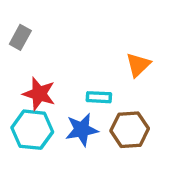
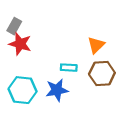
red star: (39, 94) -> (20, 44), moved
brown hexagon: (130, 130) -> (102, 74), moved

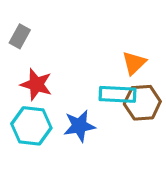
red star: (20, 44) -> (36, 84), moved
cyan rectangle: (69, 68) -> (117, 94), moved, size x1.5

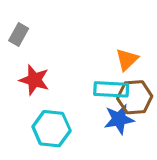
cyan hexagon: (31, 126) -> (52, 129), moved
blue star: (79, 126) -> (119, 119), moved

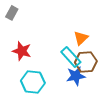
gray rectangle: (19, 34) -> (12, 13), moved
cyan rectangle: (111, 89) -> (71, 57), turned 45

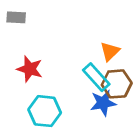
gray rectangle: (12, 13) -> (16, 17), turned 64

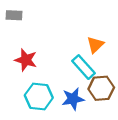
brown hexagon: (117, 84) -> (101, 88), moved
blue star: (103, 103) -> (73, 99), moved

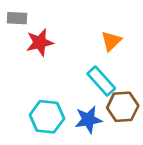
orange triangle: (95, 45) -> (111, 41), moved
red star: (26, 60) -> (40, 42), moved, turned -30

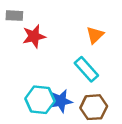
brown hexagon: (123, 107) -> (94, 107), moved
blue star: (88, 120) -> (61, 101), moved

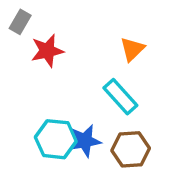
gray rectangle: (14, 16) -> (20, 22), turned -63

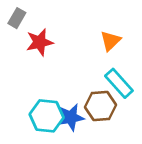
cyan rectangle: (120, 97) -> (119, 83), moved
brown hexagon: (131, 149) -> (101, 106), moved

